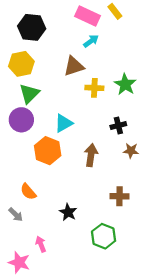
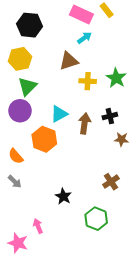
brown arrow: (91, 155) -> (85, 123), moved
orange semicircle: (28, 192) -> (16, 156), moved
brown cross: (119, 196) -> (111, 182), turned -35
gray arrow: (16, 215) -> (15, 182), moved

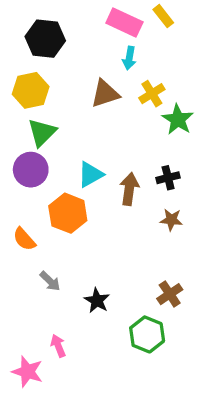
cyan arrow: (85, 38) -> (129, 58), turned 136
yellow cross: (88, 81) -> (152, 94), moved, turned -35
brown star: (122, 139) -> (171, 220), moved
gray arrow: (15, 182) -> (50, 281), moved
brown cross: (111, 182) -> (170, 294), moved

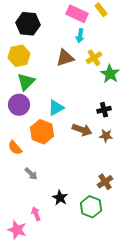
brown arrow: (129, 189) -> (82, 130), moved, turned 102
black star: (97, 301) -> (60, 198), moved

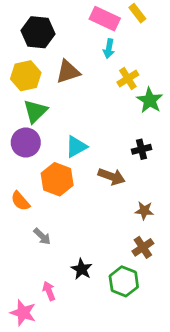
brown triangle: (65, 58) -> (68, 72), moved
brown star: (106, 136) -> (144, 211), moved

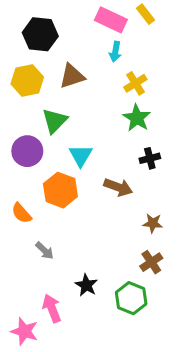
green star: (150, 100) -> (137, 118), moved
green triangle: (35, 111) -> (55, 121), moved
cyan triangle: (76, 147) -> (81, 155), turned -30
pink arrow: (49, 291) -> (52, 308), size x1.4

